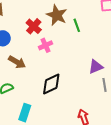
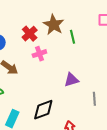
purple triangle: (96, 67) -> (71, 80), moved
black diamond: (51, 84) -> (43, 110), moved

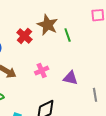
pink cross: (39, 54) -> (42, 71), moved
purple triangle: (71, 80) -> (70, 78), turned 35

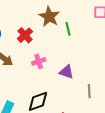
red cross: (24, 36) -> (25, 35), moved

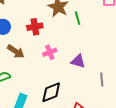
red cross: (25, 35) -> (35, 27), turned 35

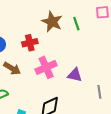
green line: (78, 18) -> (76, 24), moved
pink cross: (50, 52) -> (46, 67), size x1.5

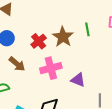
brown star: (52, 22) -> (63, 37), moved
red cross: (30, 43) -> (39, 41), turned -35

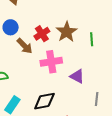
green line: (87, 29) -> (92, 39), moved
brown arrow: (17, 64) -> (25, 46), moved

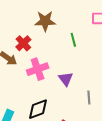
brown star: (67, 32) -> (45, 21), moved, turned -30
purple triangle: (77, 76) -> (66, 79), turned 35

